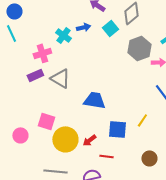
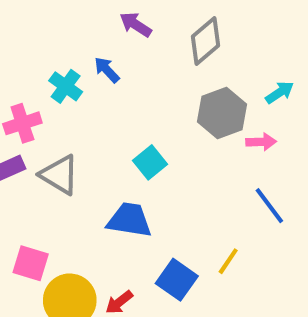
blue arrow: (83, 27) -> (107, 70), turned -120
cyan square: (110, 28) -> (150, 162), moved
blue square: (117, 129) -> (177, 280), turned 30

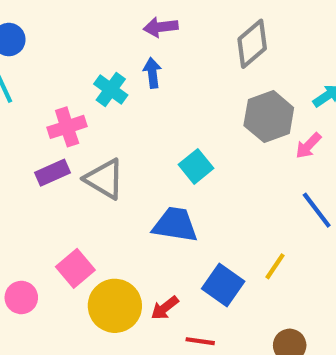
purple arrow: (136, 25) -> (161, 27), moved, turned -40
blue arrow: (107, 70) -> (152, 73), turned 36
pink arrow: (261, 142) -> (308, 146), turned 136
pink square: (31, 263) -> (75, 268), turned 33

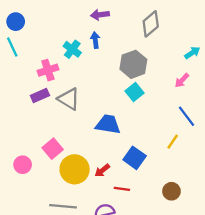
gray hexagon: (269, 117) -> (133, 64), moved
cyan square: (196, 166) -> (135, 92), moved
yellow line: (275, 266) -> (173, 142), moved

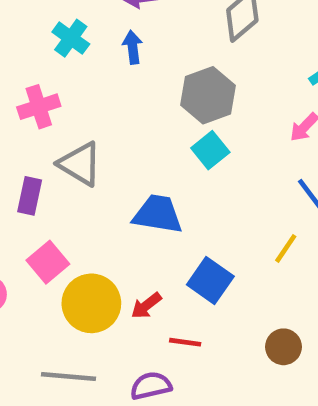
cyan cross: (72, 49) -> (71, 38), moved
purple rectangle: (40, 95) -> (30, 196), moved, turned -54

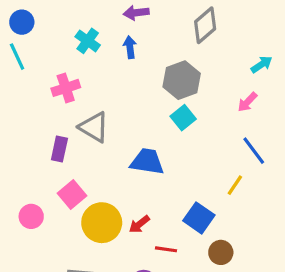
blue square: (210, 280) -> (199, 218), moved
brown circle: (283, 347) -> (221, 252), moved

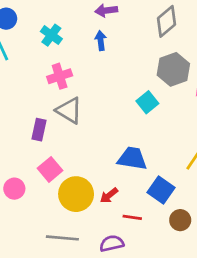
cyan cross: (88, 41) -> (51, 35), moved
gray hexagon: (182, 80) -> (173, 69), moved
pink cross: (66, 88) -> (60, 76), moved
blue trapezoid: (147, 162) -> (132, 158), moved

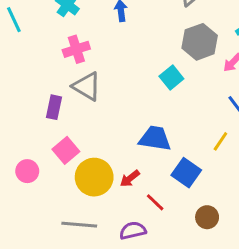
red line: (132, 217) -> (155, 202), turned 36
brown circle: (180, 220) -> (207, 217), moved

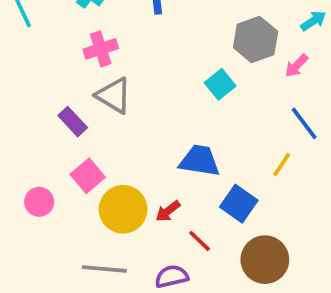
purple rectangle: (54, 107) -> (73, 122), turned -55
brown circle: (207, 217) -> (265, 260), size x1.6

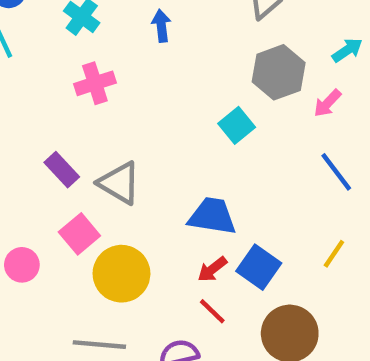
gray triangle: (114, 95) -> (119, 183), moved
yellow line: (282, 165) -> (334, 254), moved
red arrow: (168, 211) -> (212, 269), moved

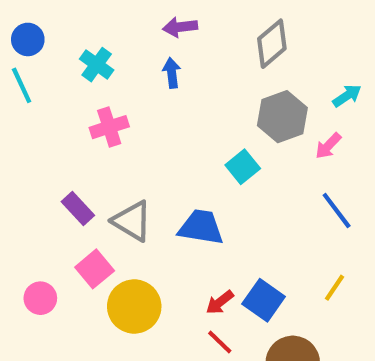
blue trapezoid: (212, 216) -> (201, 227), moved

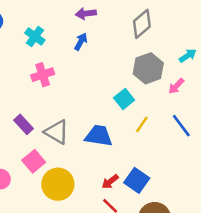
blue arrow: (172, 73) -> (81, 42), turned 36
yellow line: (334, 288) -> (142, 124), moved

